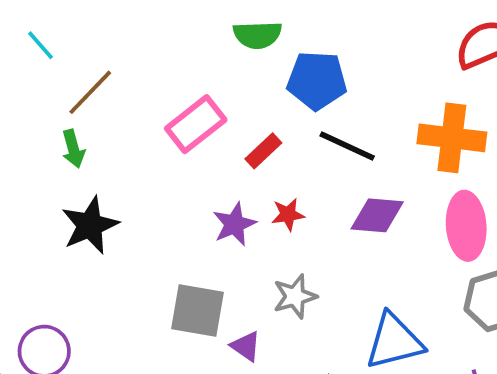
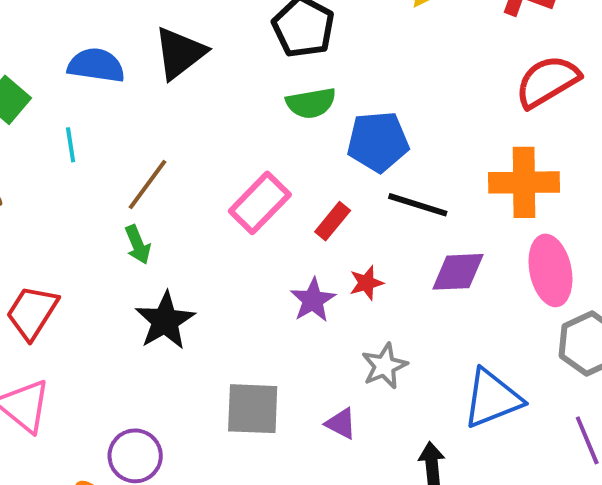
cyan line: (40, 45) -> (71, 145), moved, turned 40
gray square: (197, 310) -> (253, 409), moved

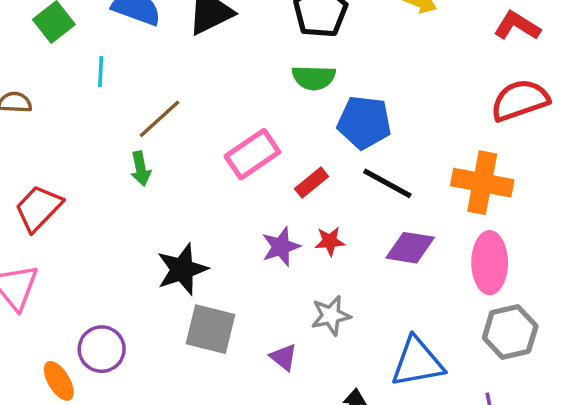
black star: (165, 321) -> (182, 269), moved

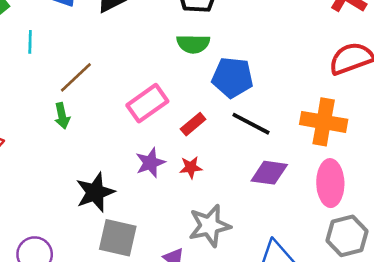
red star: (330, 241) -> (191, 167), moved
purple star: (281, 247) -> (150, 163), moved
gray star: (331, 315) -> (210, 226), size x1.4

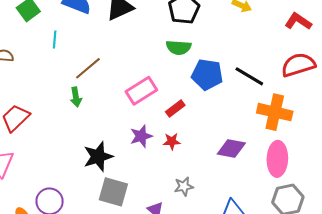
black line: (251, 124) -> (249, 76), moved
gray star: (210, 226) -> (184, 186), size x0.6

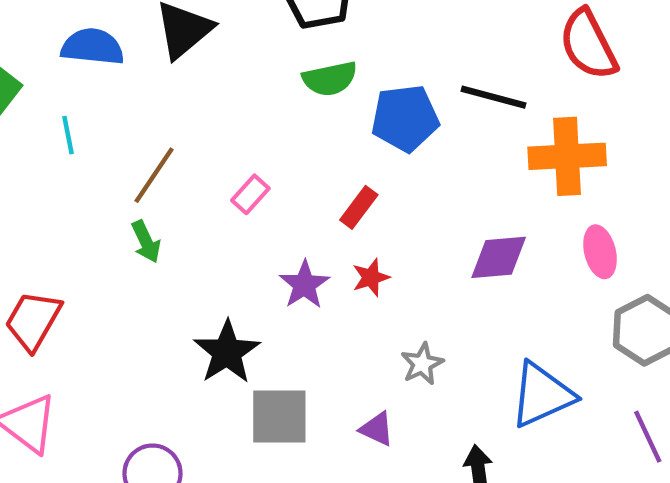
red semicircle: (298, 65) -> (588, 45), turned -84
pink rectangle: (141, 91) -> (250, 194), moved, size x0.6
pink ellipse: (277, 159) -> (600, 252), size x0.7

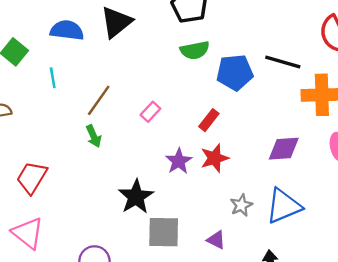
red star: (371, 277) -> (215, 158), size x1.4
blue triangle: (542, 395) -> (284, 206), moved

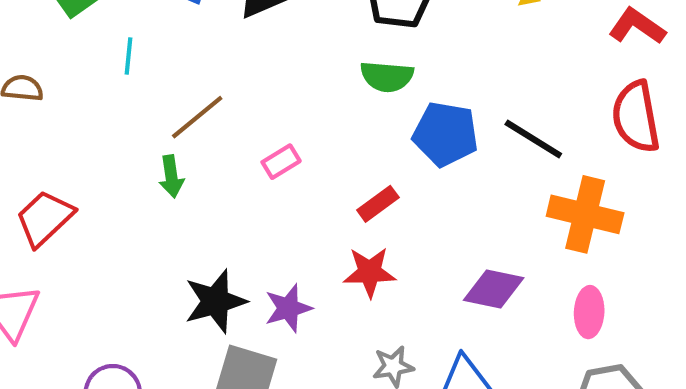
purple star: (179, 161) -> (288, 308), moved

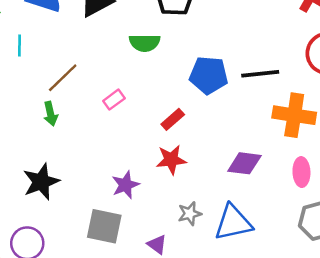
green semicircle: (387, 77) -> (145, 43), moved
black line: (533, 139) -> (260, 74), turned -33
black star: (215, 301) -> (41, 182), moved

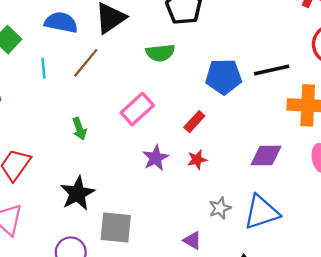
brown line: (63, 78) -> (86, 63), moved
pink rectangle: (114, 100) -> (137, 109), size x1.6
red star: (171, 160) -> (197, 160), size x0.7
purple star: (125, 185) -> (155, 158), moved
gray square: (104, 226) -> (116, 227), moved

